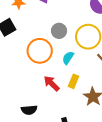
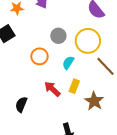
orange circle: (40, 51) -> (40, 56), size x0.7
black semicircle: (29, 110) -> (21, 104), moved, turned 119

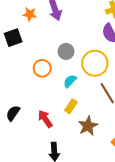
red arrow: (52, 89) -> (45, 119), moved

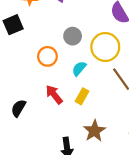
red arrow: (45, 119) -> (54, 95), moved
brown star: (88, 126) -> (94, 131), moved

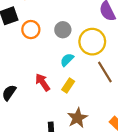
orange circle: (47, 56) -> (31, 30), moved

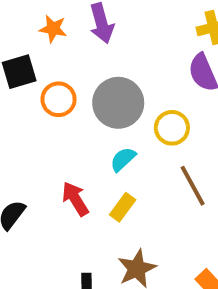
gray circle: (63, 30) -> (118, 103), size x1.6
yellow circle: (92, 42) -> (172, 128), size x0.7

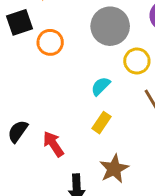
gray circle: (118, 103) -> (110, 26), moved
red arrow: (75, 199) -> (53, 144), moved

